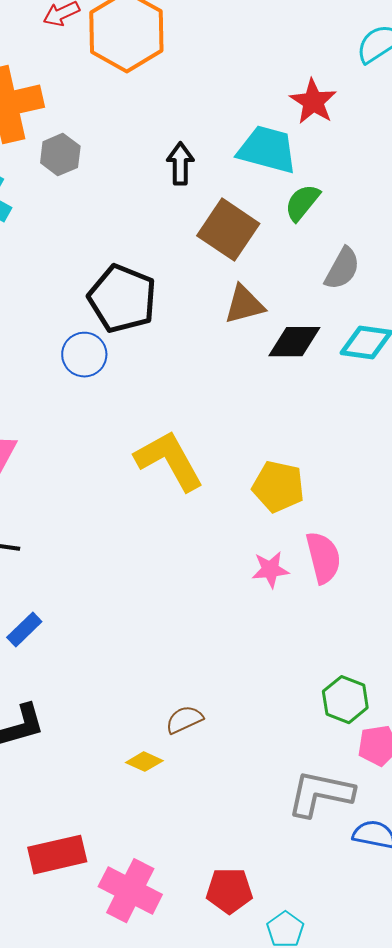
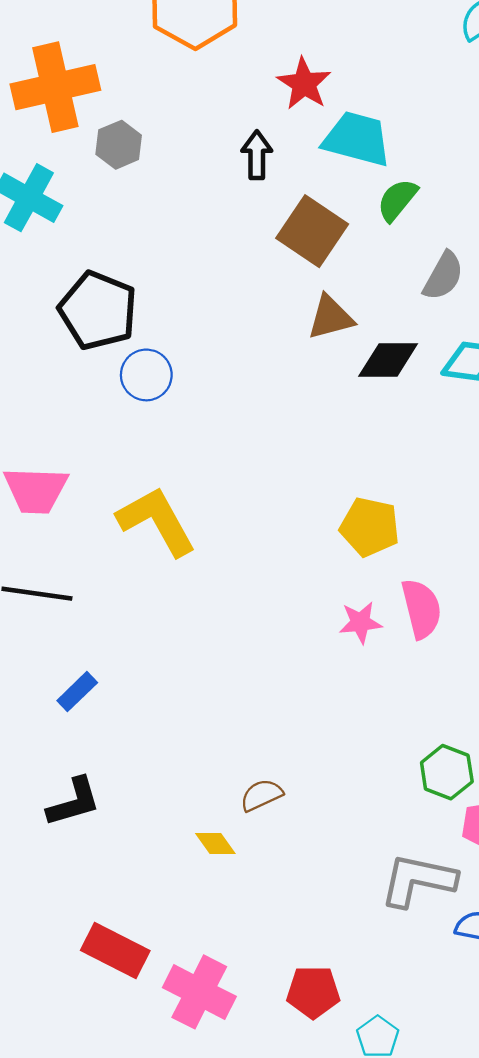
red star: (313, 102) -> (304, 84), moved
black pentagon: (122, 299) -> (98, 310), moved
yellow L-shape: (169, 461) -> (157, 521), moved
yellow diamond: (144, 762) -> (215, 843), turned 30
red rectangle: (57, 855) -> (115, 951), turned 40

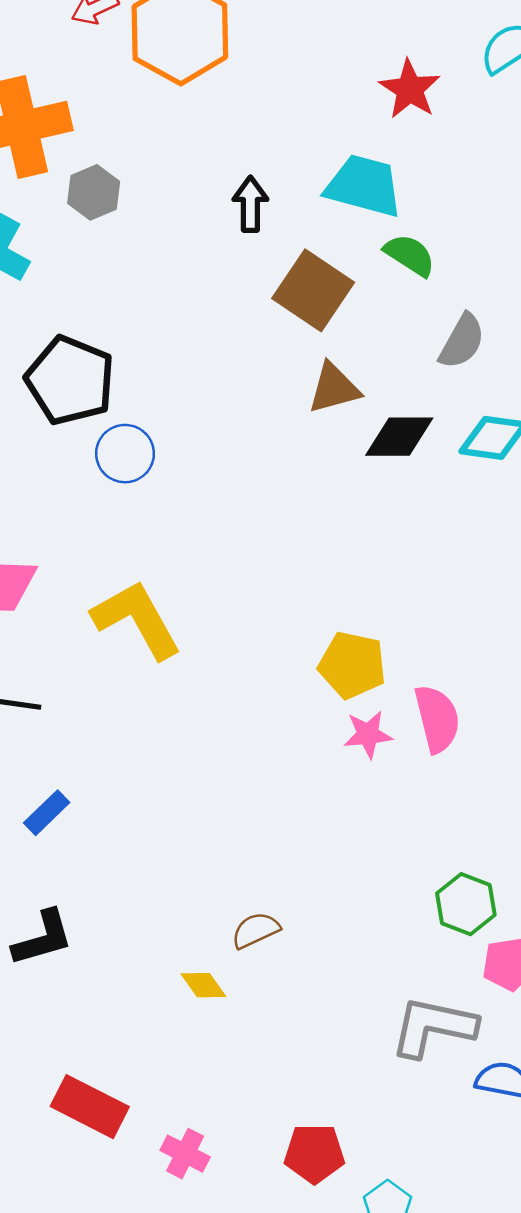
red star: (304, 84) -> (410, 89), moved
green semicircle: (397, 200) -> (410, 255), turned 84
yellow pentagon: (370, 527) -> (352, 665), moved
pink cross: (199, 992) -> (185, 1154), size x0.6

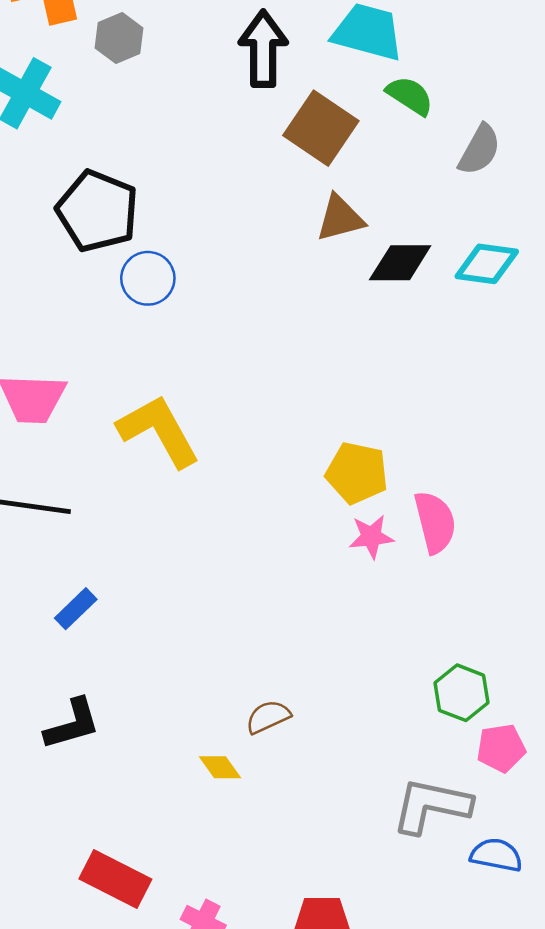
black arrow: (250, 204) -> (263, 49), size x1.5
gray semicircle: (462, 341) -> (479, 150), moved

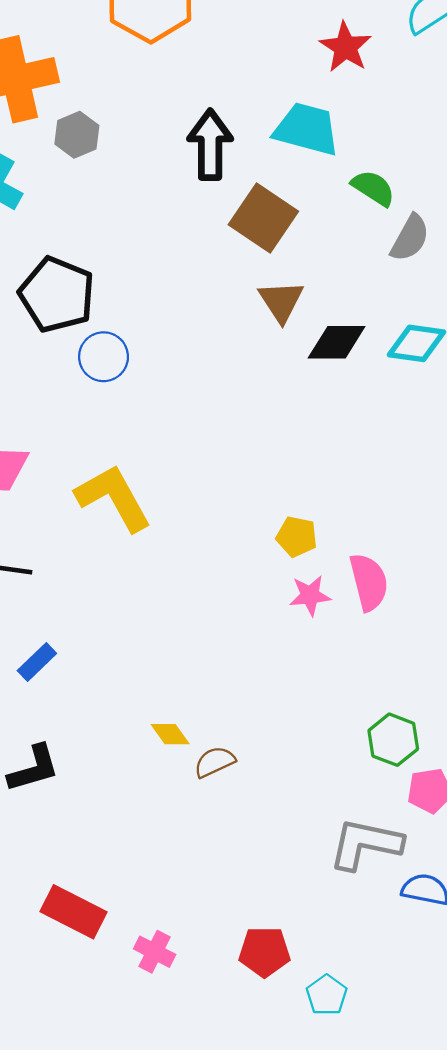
green semicircle: (410, 96) -> (373, 188), moved
brown triangle: (340, 218) -> (281, 301), turned -48
yellow pentagon: (357, 473) -> (297, 537), size x0.7
yellow diamond: (220, 767) -> (170, 734), moved

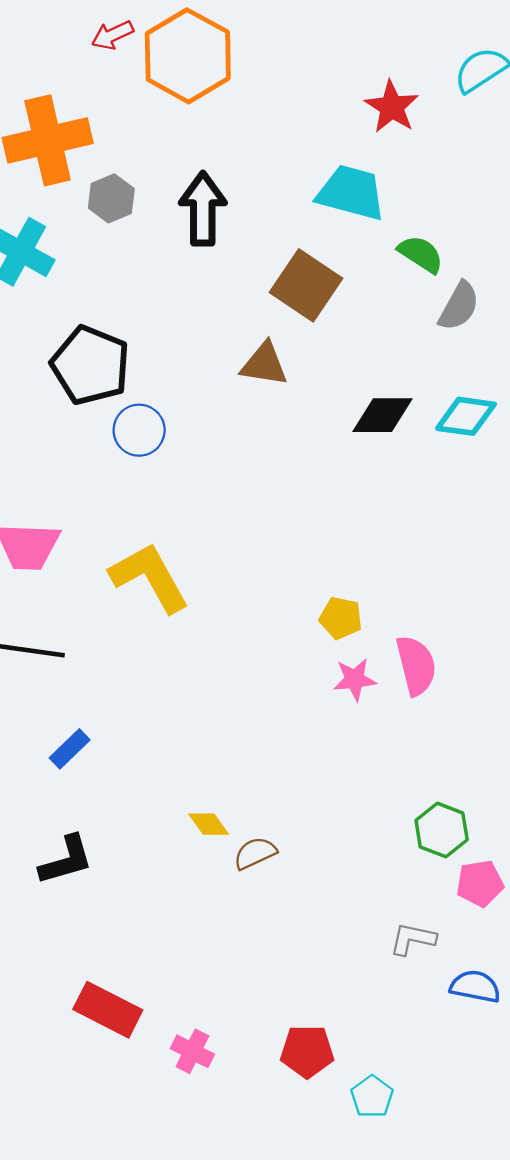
black arrow: (210, 145) -> (203, 209), moved
brown triangle: (281, 301) -> (264, 364), moved, turned -48
gray L-shape: (365, 844) -> (413, 939), size x0.6

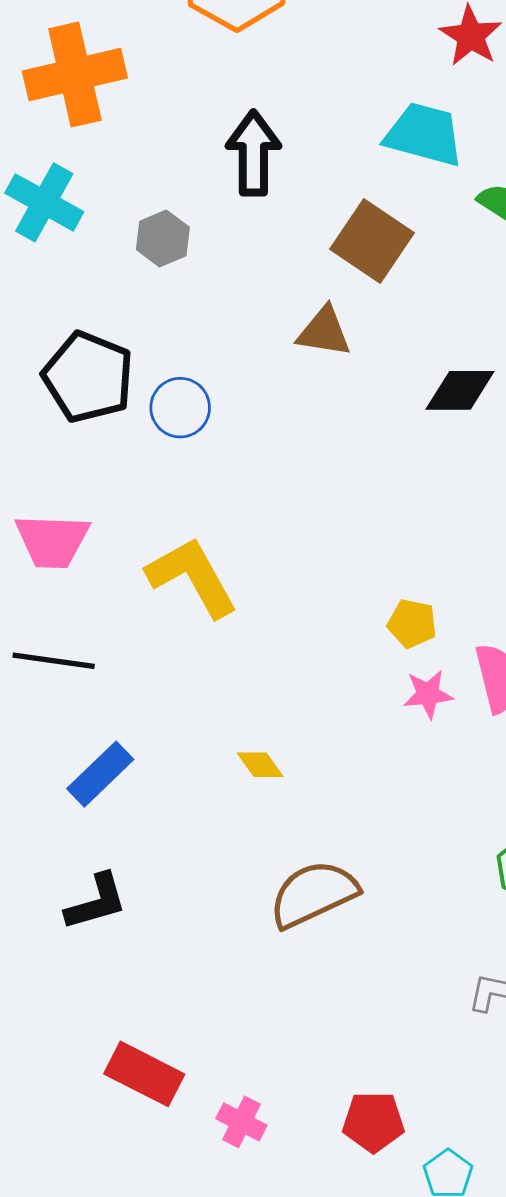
gray hexagon: (111, 198) -> (163, 238), moved
black pentagon: (90, 365) -> (88, 377), moved
blue rectangle: (70, 749) -> (100, 774), size x1.4
yellow diamond: (209, 824) -> (260, 765), moved
brown semicircle: (255, 853) -> (313, 894), size x1.8

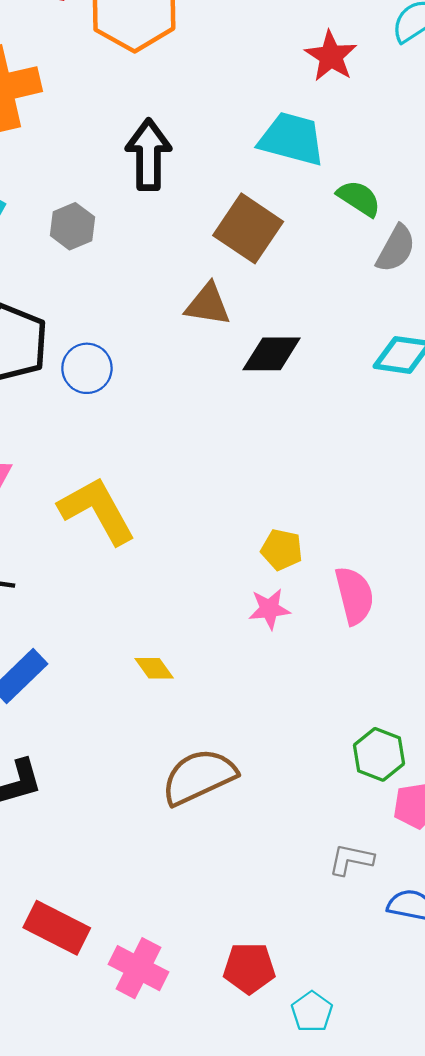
black diamond: (460, 390) -> (272, 354), moved
pink star: (428, 694) -> (269, 609), moved
pink cross: (241, 1122) -> (138, 968), size x1.4

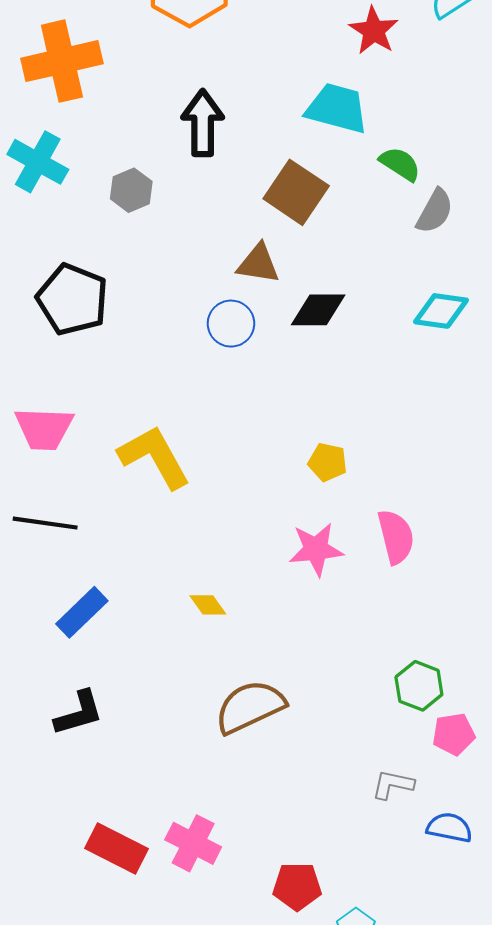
blue circle: (87, 368) -> (231, 324), moved
yellow pentagon: (282, 550) -> (328, 462), moved
pink star: (269, 609) -> (316, 549), size x1.4
pink cross: (138, 968) -> (193, 843), moved

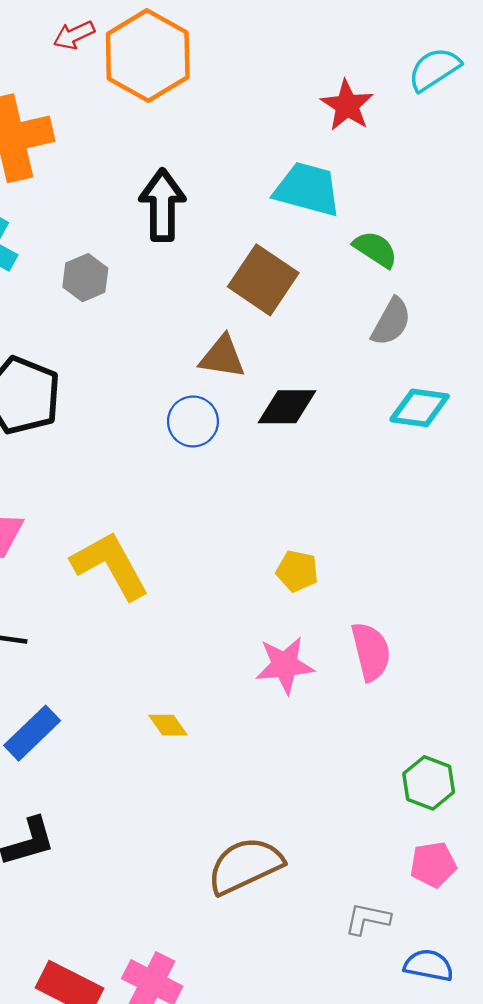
gray semicircle: (435, 211) -> (391, 322), moved
green hexagon: (419, 686) -> (429, 783), moved
brown semicircle: (250, 707) -> (245, 866), moved

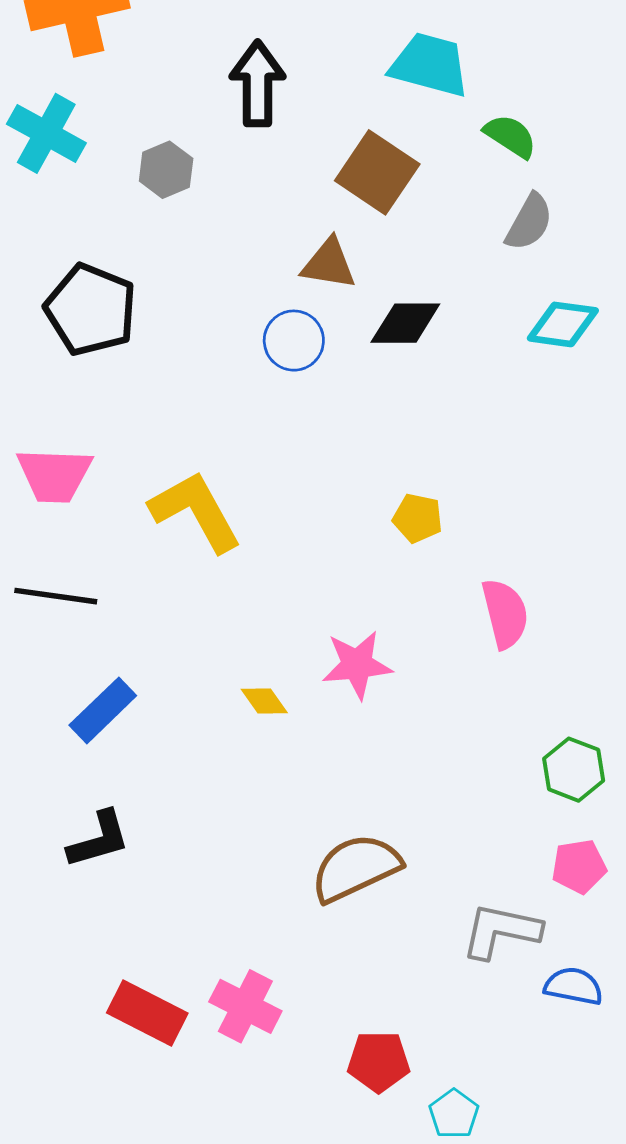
pink star: (285, 665) -> (357, 665), moved
gray L-shape: (367, 919) -> (501, 931), size x1.5

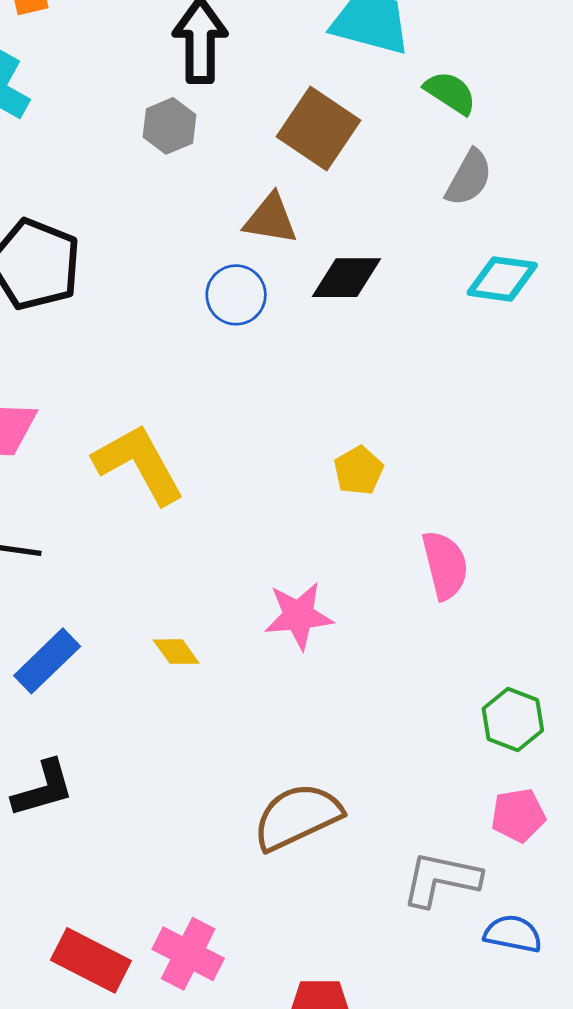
gray hexagon: (166, 170) -> (169, 126), moved
yellow pentagon: (418, 518) -> (358, 471), turned 30
yellow diamond: (264, 701) -> (176, 652), moved

